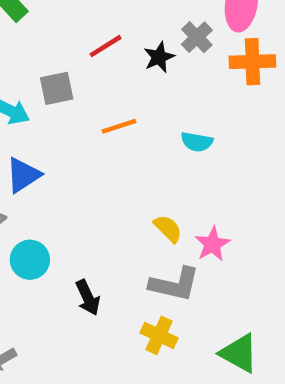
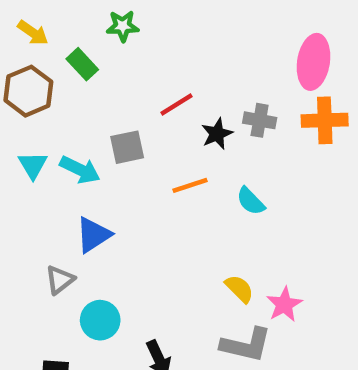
gray cross: (197, 37) -> (260, 120), moved, turned -36
black star: (159, 57) -> (217, 134), moved
cyan semicircle: (197, 142) -> (251, 201), moved, turned 36

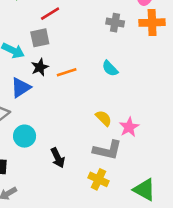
red line: (177, 105) -> (50, 14), moved
black star: (217, 134) -> (40, 67), moved
orange line: (190, 185) -> (67, 72), moved

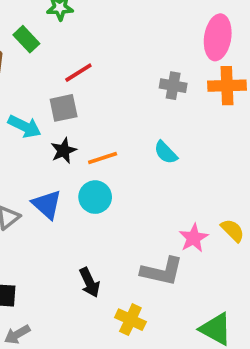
blue triangle: (21, 88) -> (47, 204), moved, turned -45
yellow semicircle: (104, 118) -> (233, 230), moved
cyan circle: (25, 136) -> (95, 197), moved
yellow cross: (98, 179) -> (130, 320), moved

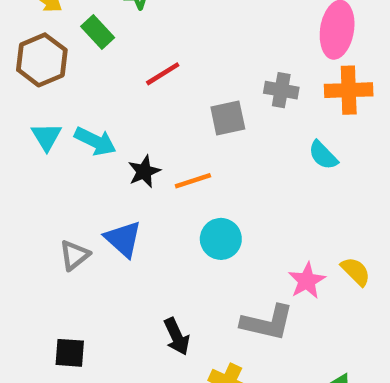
gray square: (64, 108) -> (228, 118), moved
cyan semicircle: (166, 152) -> (323, 155), moved
cyan circle: (95, 197) -> (221, 239), moved

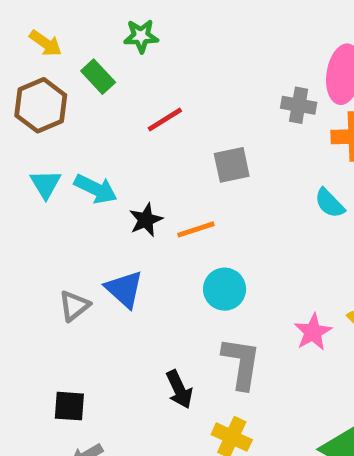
gray cross: (281, 90) -> (299, 105), moved
gray L-shape: (267, 323) -> (241, 363), moved, turned -94

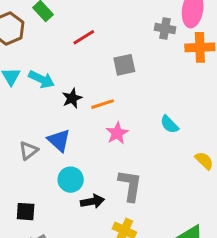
cyan semicircle: (330, 203) -> (169, 124), moved
cyan circle: (225, 289) -> (71, 180), moved
pink star: (313, 332) -> (117, 133), moved
black arrow: (179, 389) -> (92, 201), turned -75

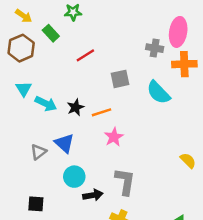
cyan arrow: (42, 79) -> (46, 104), moved
cyan semicircle: (169, 124) -> (158, 93), moved, size x1.5

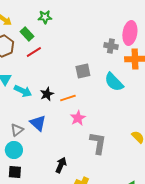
red line: (85, 55) -> (34, 52), moved
cyan circle: (74, 177) -> (14, 150), moved
gray L-shape: (125, 182) -> (98, 143), moved
black arrow: (93, 195) -> (61, 165), turned -56

